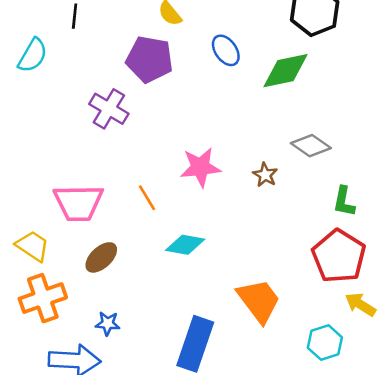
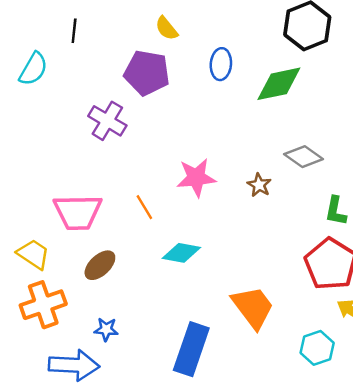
blue ellipse: (226, 50) -> (221, 64), turned 40

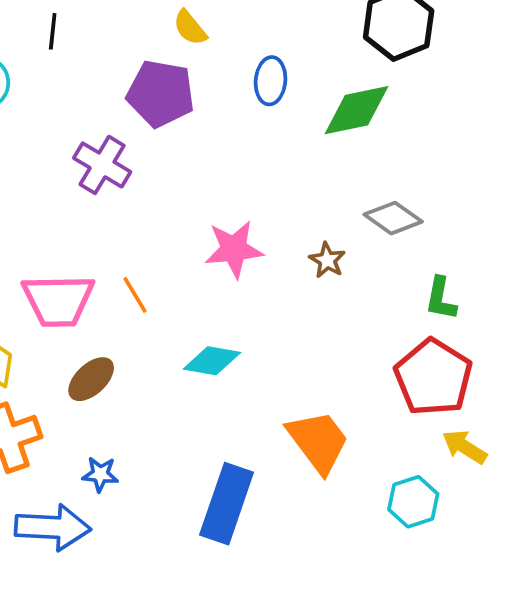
orange line: (144, 207) -> (135, 295), moved

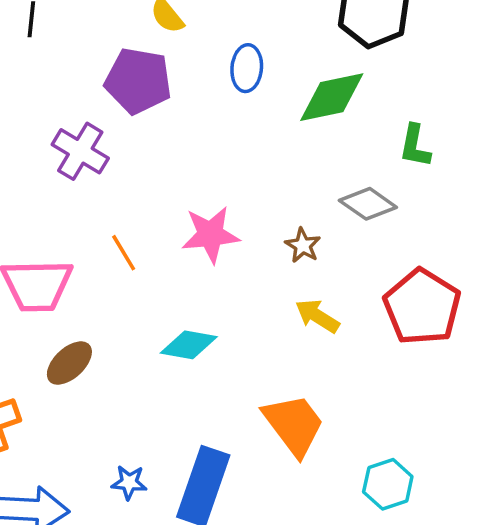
orange line: (135, 295) -> (124, 253), moved
green L-shape: (441, 299) -> (415, 146), moved
red pentagon: (433, 377) -> (422, 307), moved
yellow arrow: (465, 447) -> (317, 316), moved
blue star: (100, 474) -> (129, 482), moved

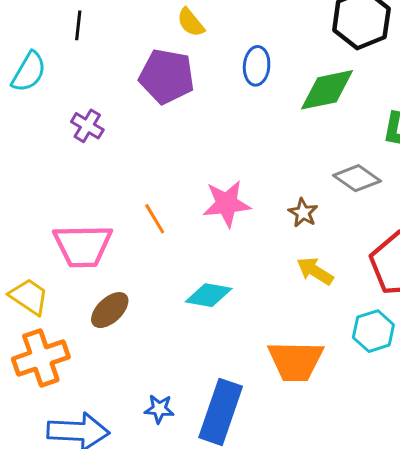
purple cross: (80, 151) -> (87, 126), moved, size x0.7
orange trapezoid: (294, 425) -> (296, 361), turned 128
cyan hexagon: (388, 484) -> (373, 331), moved

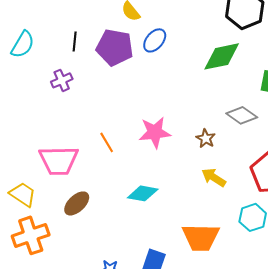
black line: (78, 25) -> (75, 41), moved
blue ellipse: (257, 66) -> (155, 40), moved, turned 35
purple cross: (87, 126) -> (62, 80), turned 35

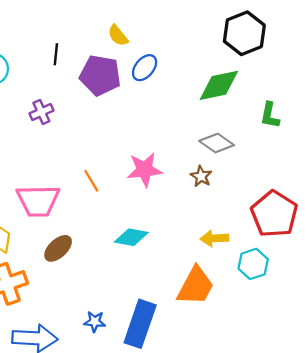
black line: (75, 41) -> (56, 54), moved
gray diamond: (242, 115) -> (217, 143), moved
yellow arrow: (214, 177) -> (214, 238), moved, turned -35
orange trapezoid: (201, 237) -> (196, 286), turned -63

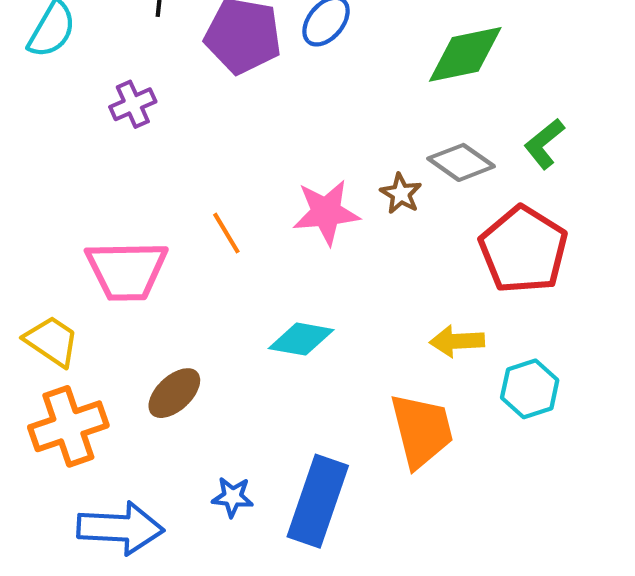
green L-shape: (270, 115) -> (544, 144), moved, turned 40
brown star: (201, 176) -> (401, 194), moved
red pentagon: (274, 214) -> (523, 250), moved
brown ellipse: (58, 248) -> (174, 393), moved
orange trapezoid: (196, 286) -> (422, 430), turned -42

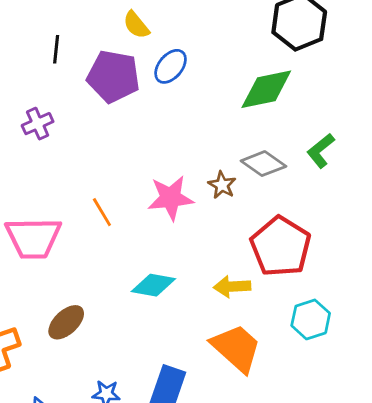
red pentagon: (523, 250) -> (281, 247), moved
yellow arrow: (457, 341) -> (232, 287), moved
orange trapezoid: (422, 430) -> (236, 348), turned -34

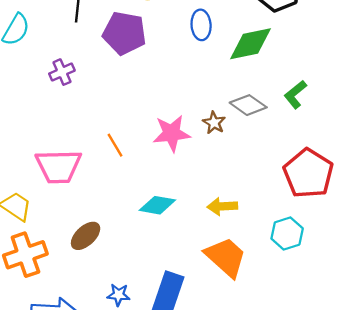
blue ellipse: (171, 66) -> (201, 25), moved, turned -44
red pentagon: (281, 247) -> (308, 173), moved

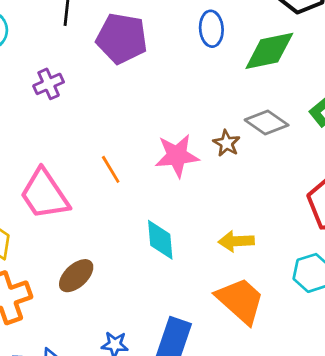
pink trapezoid: (58, 166) -> (44, 194), turned 57
cyan diamond: (157, 205) -> (160, 240), turned 75

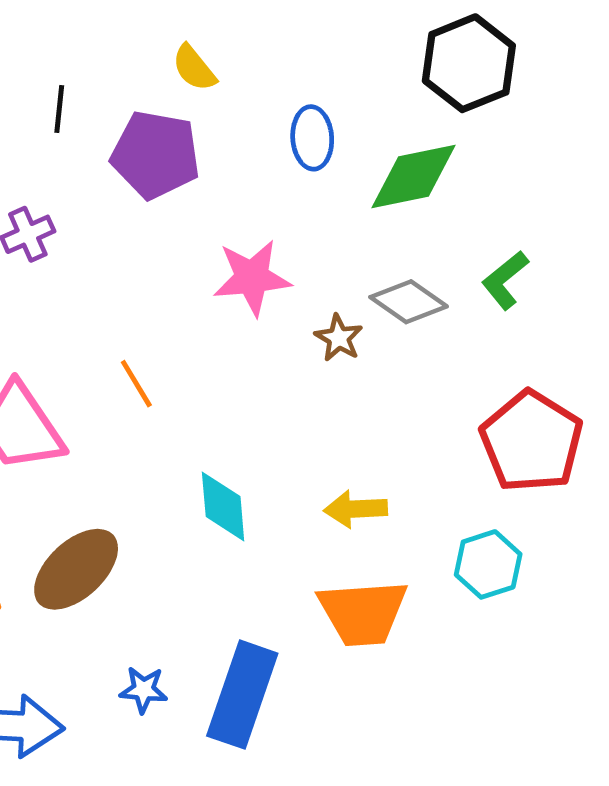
pink star: (177, 156) -> (252, 278), moved
brown ellipse: (76, 276) -> (76, 569), size x1.4
orange trapezoid: (240, 301) -> (363, 613), turned 134

